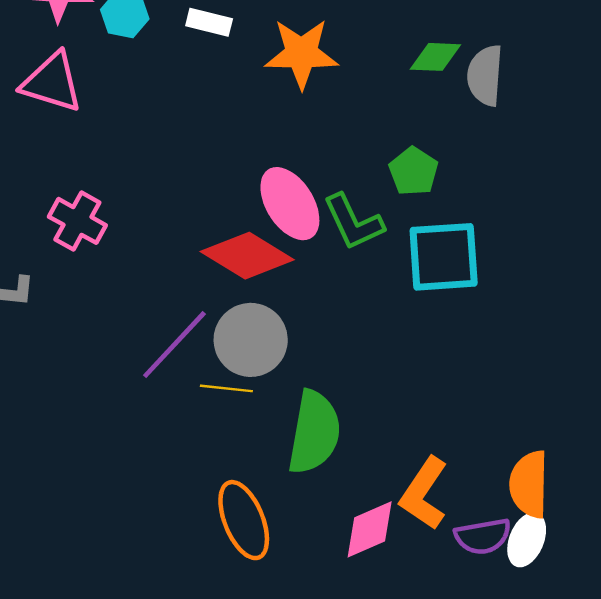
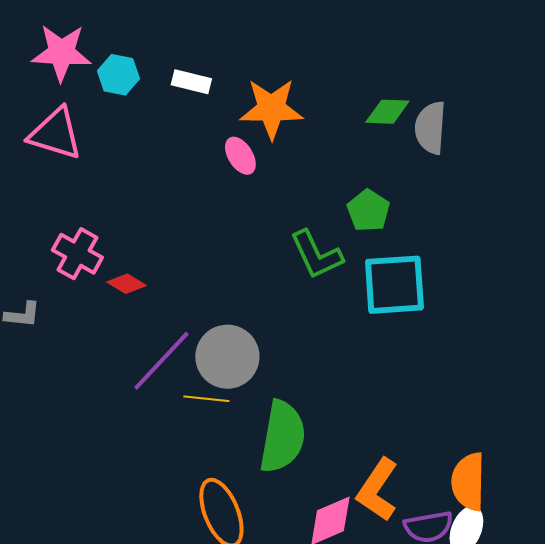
pink ellipse: (290, 204) -> (240, 156), moved, size x0.6
red diamond: (247, 256) -> (126, 284), moved, size x0.5

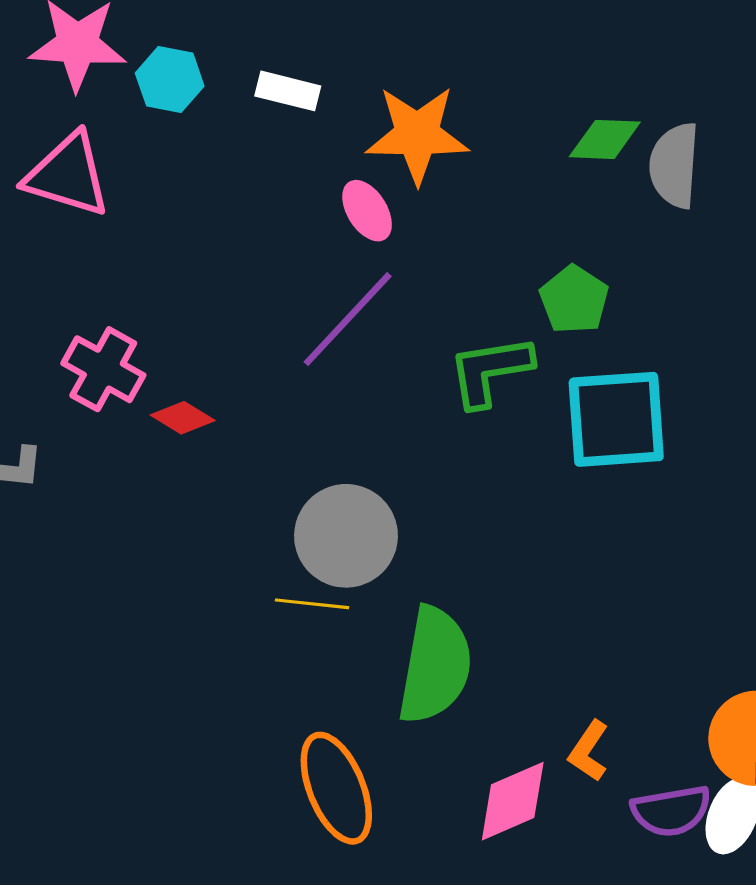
green L-shape: (316, 255) -> (490, 371), turned 106
purple line: (161, 361) -> (348, 319), moved
orange L-shape: (377, 490) -> (589, 751), size x0.6

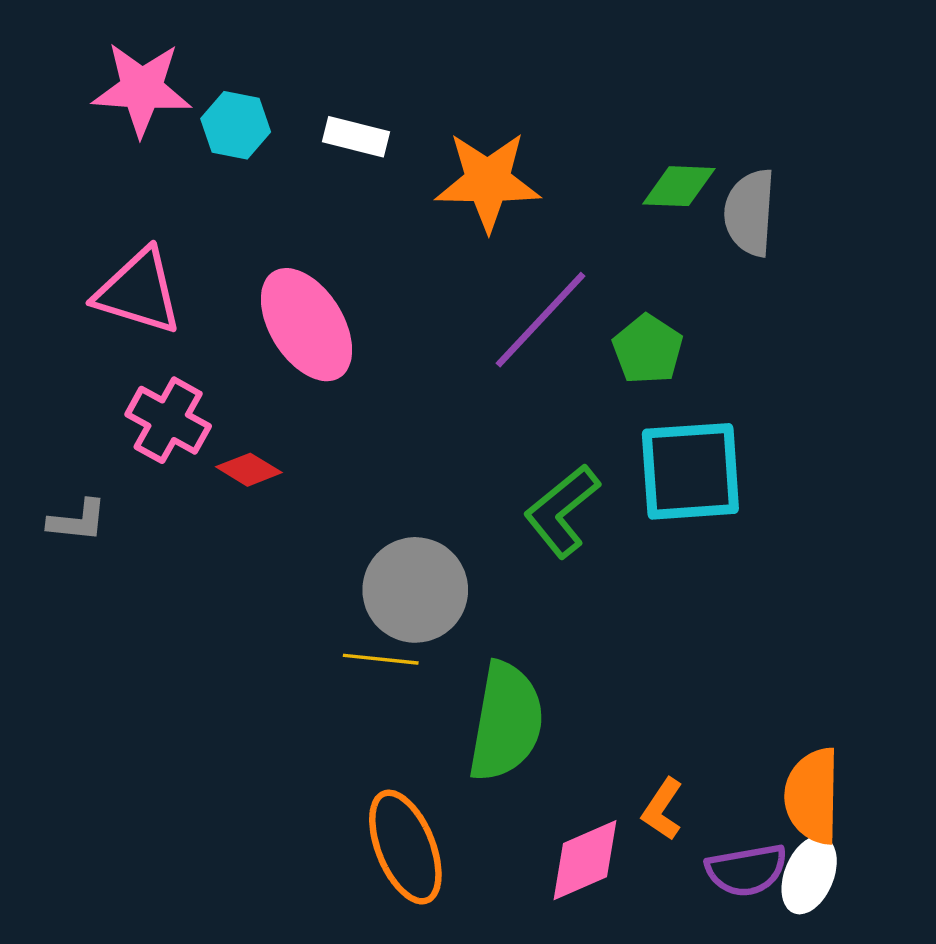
pink triangle: (68, 175) -> (138, 292), moved
pink ellipse: (367, 211) -> (307, 325), moved, size x1.8
purple line: (348, 319) -> (541, 320), moved
green L-shape: (490, 371) -> (562, 511), moved, turned -30

